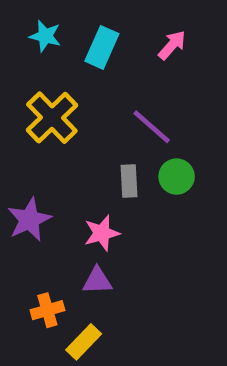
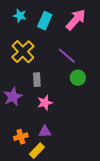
pink arrow: (172, 45) -> (76, 20), size x1.6
gray rectangle: (129, 181) -> (37, 80), moved
purple triangle: (97, 281) -> (45, 132), moved

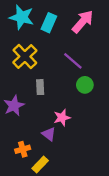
cyan star: (20, 16) -> (22, 17), size x1.6
pink star: (45, 103) -> (62, 118), moved
purple triangle: (45, 132) -> (49, 134), moved, turned 40

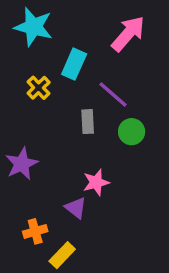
cyan rectangle: (49, 23) -> (74, 64), moved
yellow cross: (25, 57) -> (39, 88), size x0.6
gray rectangle: (40, 87) -> (88, 122), moved

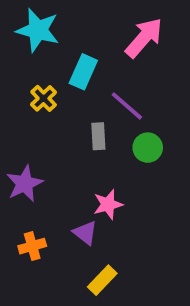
orange cross: (35, 231) -> (32, 246), moved
yellow rectangle: (62, 255) -> (102, 280), moved

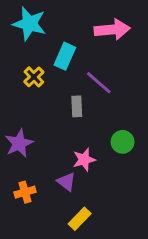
pink arrow: (144, 38) -> (112, 30), turned 44
green circle: (148, 148) -> (123, 142), moved

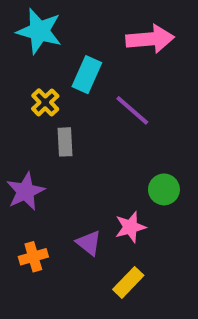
gray rectangle: (77, 106) -> (65, 142), moved
pink star: (84, 160) -> (130, 227), moved
yellow rectangle: (80, 219) -> (128, 282), moved

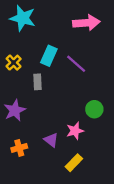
cyan rectangle: (87, 75) -> (49, 56), moved
yellow cross: (45, 102) -> (14, 63), moved

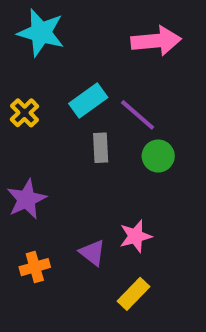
cyan rectangle: (49, 56) -> (88, 100), turned 30
gray rectangle: (37, 82) -> (101, 148), moved
green circle: (94, 109) -> (158, 156), moved

